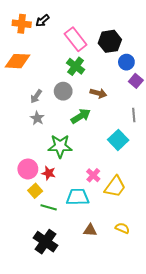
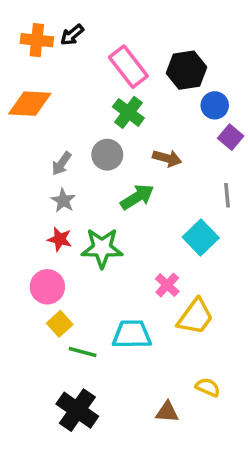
red star: (49, 173) -> (60, 239), moved
pink cross: (93, 175) -> (167, 285), moved
brown triangle: (90, 230) -> (167, 412), moved

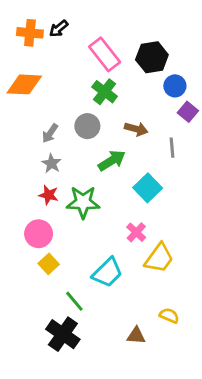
gray line: (227, 195) -> (172, 148), moved
cyan square: (201, 237) -> (148, 188), moved
cyan trapezoid: (132, 334) -> (107, 273), turned 136
green line: (83, 352) -> (74, 301), moved, turned 35

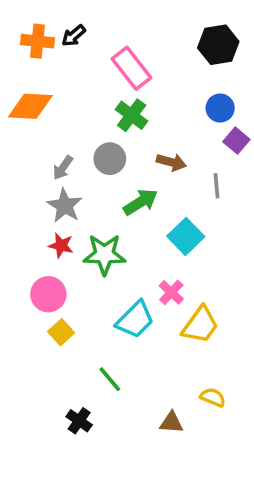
black hexagon: (152, 57) -> (218, 45), moved
gray star: (51, 163) -> (65, 206), size x1.4
cyan trapezoid: (107, 273) -> (135, 320), moved
green line: (74, 301) -> (110, 379), moved
black cross: (63, 334) -> (79, 421), size x0.6

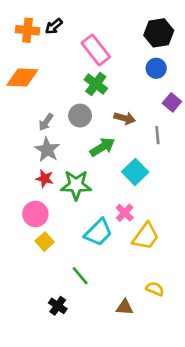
blue circle: (220, 108) -> (156, 68), moved

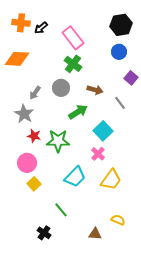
black arrow: (54, 26) -> (41, 28), moved
gray line: (157, 135) -> (120, 103), turned -32
gray star: (47, 150) -> (24, 114), moved
pink cross: (125, 213) -> (98, 154), moved

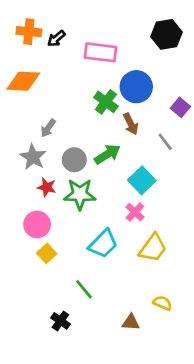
pink rectangle: (73, 38) -> (100, 52), turned -45
blue circle: (119, 52) -> (136, 87), moved, size x1.5
green cross: (73, 64) -> (106, 102), moved
gray circle: (61, 88) -> (74, 160), moved
brown arrow: (95, 90) -> (131, 124), turned 49

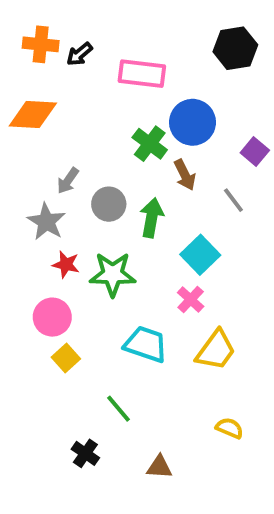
green arrow: (107, 154) -> (152, 218), turned -48
gray circle: (74, 160) -> (109, 204), moved
cyan trapezoid: (103, 244) -> (146, 344), turned -116
brown triangle: (131, 322) -> (159, 467), moved

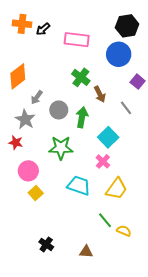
orange diamond: (33, 114) -> (18, 76), moved, turned -40
blue circle: (193, 122) -> (119, 54), moved
red star: (66, 264) -> (16, 143), moved
green line: (118, 409) -> (105, 220), moved

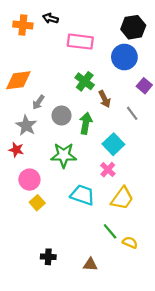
black arrow: (43, 29) -> (50, 18), moved, turned 56
orange diamond: (18, 76) -> (18, 80), turned 30
black cross: (46, 244) -> (48, 257), turned -32

